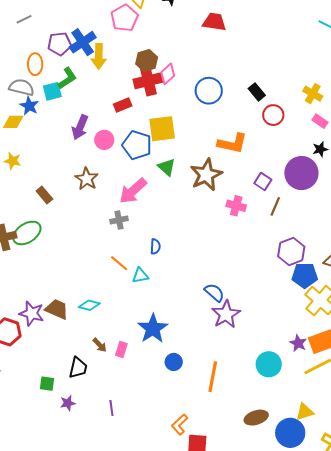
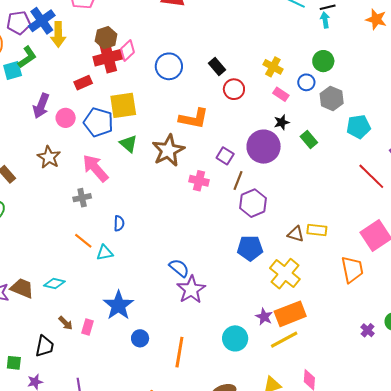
pink arrow: (133, 191) -> (95, 168), turned 92
purple hexagon: (291, 252) -> (253, 203), moved
blue pentagon: (305, 275) -> (250, 248), moved

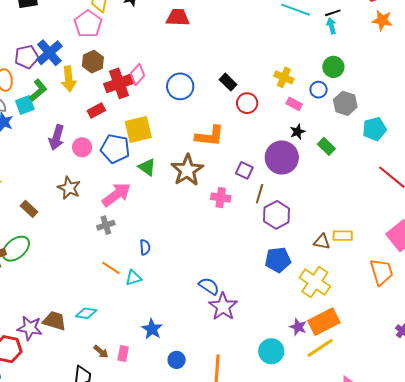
yellow arrow: (58, 34) -> (69, 79), moved
brown hexagon: (106, 38) -> (93, 62), moved
pink arrow: (95, 168) -> (116, 195), turned 100
blue star: (118, 305) -> (152, 329), size x0.7

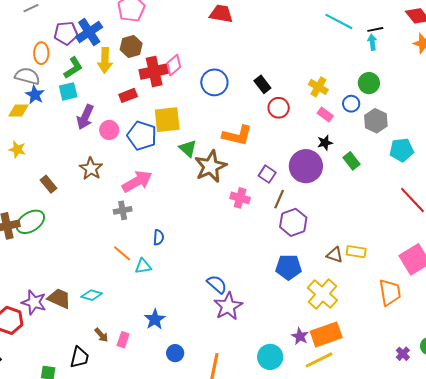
cyan square: (25, 105) -> (68, 91), moved
green triangle: (147, 167) -> (188, 148), moved

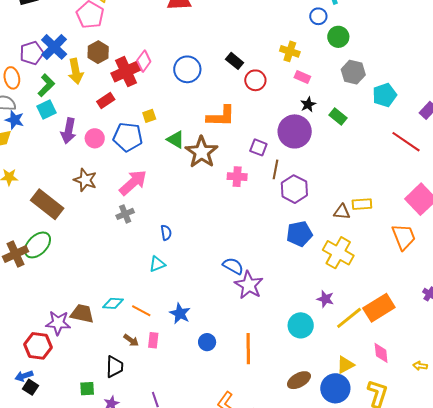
blue circle: (351, 104) -> (318, 16), moved
yellow square: (167, 120) -> (149, 116), size x0.5
brown rectangle: (49, 184) -> (47, 204), size x1.8
orange line: (122, 253) -> (141, 311), moved
orange rectangle: (326, 334) -> (379, 308), moved

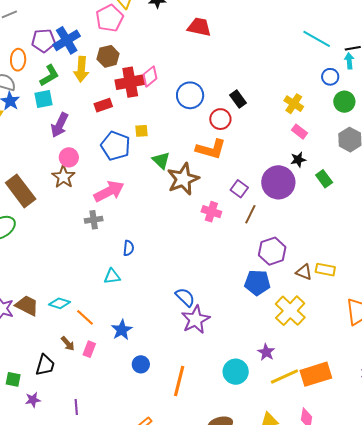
red circle: (255, 80) -> (220, 119), moved
pink circle: (95, 138) -> (69, 157), moved
purple hexagon: (294, 189) -> (272, 251), moved

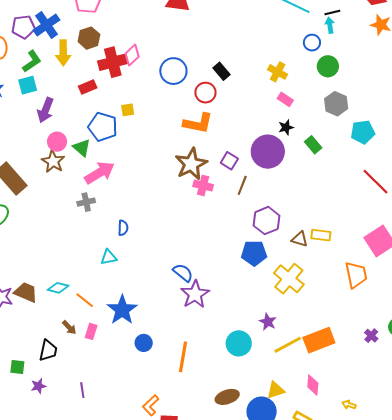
green triangle: (161, 160) -> (82, 148), moved
brown star: (183, 179) -> (191, 164), moved
blue star: (122, 330) -> (122, 310), size x1.4

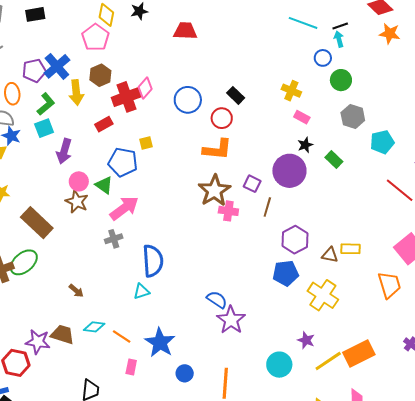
blue semicircle: (123, 228) -> (153, 261), size x2.0
brown arrow: (69, 327) -> (76, 291), moved

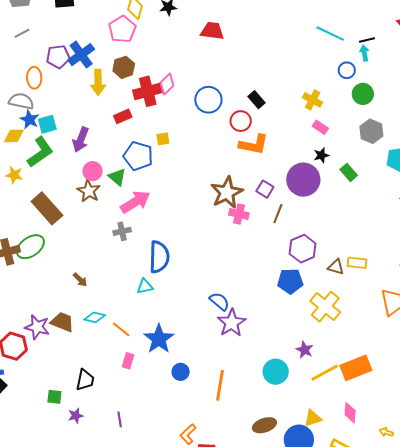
green L-shape: (46, 104) -> (40, 152), moved, size x1.4
cyan square: (44, 128) -> (47, 124), moved
orange L-shape: (217, 149) -> (254, 145), moved

